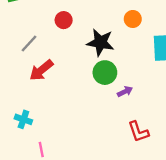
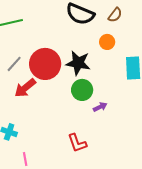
red circle: (64, 20) -> (45, 64), moved, size x2.0
red L-shape: (138, 132) -> (77, 143), moved

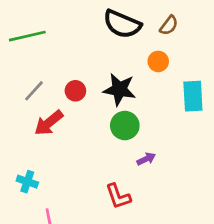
red circle: (45, 64) -> (75, 91), size x0.5
purple arrow: (100, 107) -> (146, 159), moved

